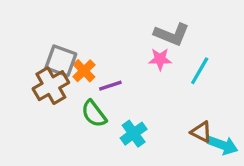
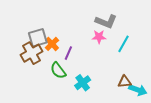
gray square: (61, 61) -> (38, 38), turned -36
purple line: (110, 86) -> (68, 53), turned -48
brown triangle: (201, 132) -> (125, 82), turned -32

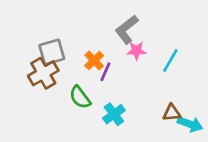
gray L-shape: (106, 21) -> (127, 29), moved, turned 120
orange cross: (52, 44) -> (94, 61), moved
purple line: (68, 53) -> (105, 72), moved

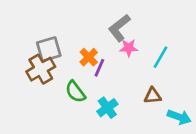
brown triangle: (172, 113) -> (153, 96), moved

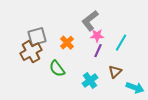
purple line: (99, 68) -> (98, 51), moved
brown triangle: (153, 96) -> (115, 72), turned -40
cyan cross: (107, 108) -> (90, 81), moved

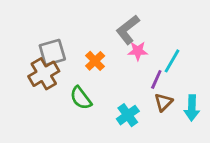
purple line: (98, 51) -> (156, 79), moved
cyan arrow: (135, 88) -> (192, 108), moved, turned 72

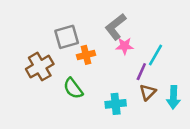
gray square: (52, 52) -> (67, 37), moved
orange cross: (95, 61) -> (86, 55), turned 30
cyan cross: (128, 115) -> (116, 104), turned 30

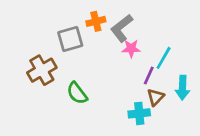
orange cross: (86, 55) -> (96, 21), moved
cyan arrow: (173, 97) -> (183, 88), moved
cyan cross: (116, 104) -> (139, 113), moved

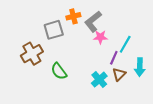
cyan cross: (139, 113) -> (99, 80), moved, turned -35

